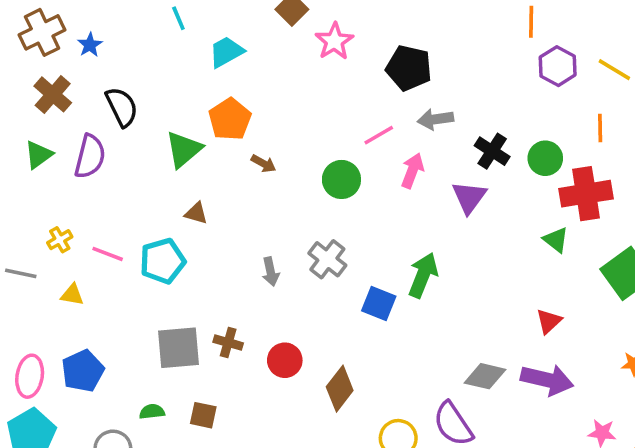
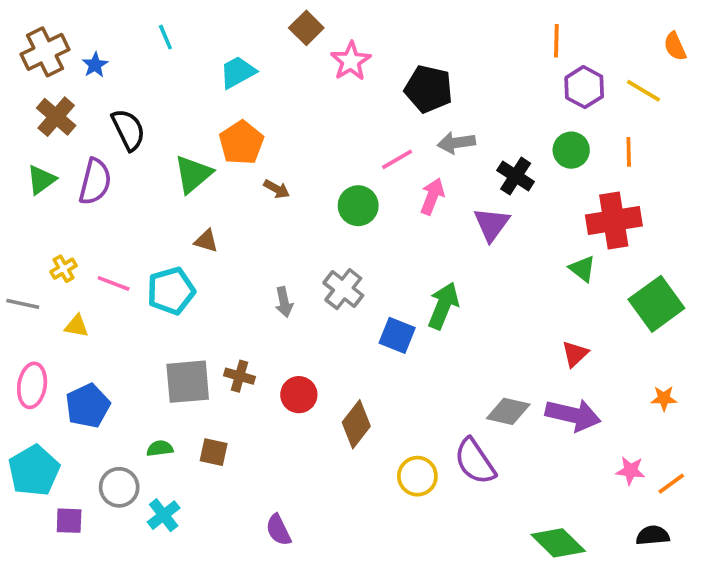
cyan line: (178, 18) -> (165, 37), moved
green circle: (545, 158) -> (571, 150), moved
pink ellipse: (30, 376) -> (32, 385), moved

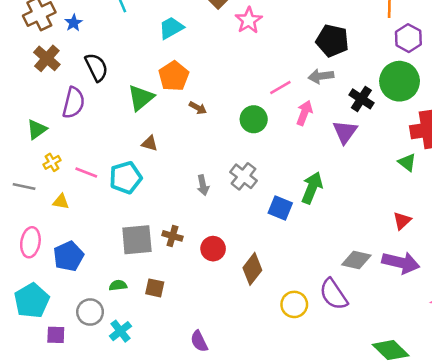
black pentagon: (429, 89) -> (332, 41), moved
green circle: (571, 150) -> (400, 81), size x1.6
green triangle: (41, 180) -> (37, 129), moved

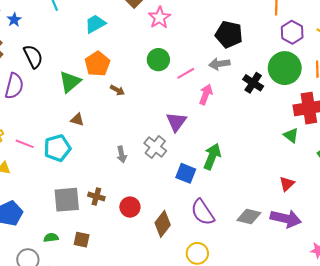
green circle: (254, 119) -> (158, 60), moved
purple triangle: (345, 132) -> (176, 122), moved
purple semicircle: (334, 294) -> (203, 212), moved

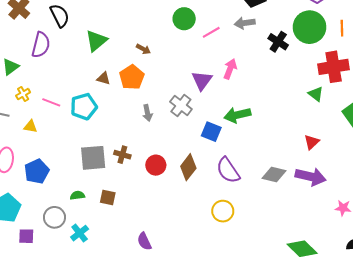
orange pentagon: (97, 64) -> (132, 77), moved
pink arrow: (206, 94) -> (230, 69), moved
green arrow: (212, 156) -> (237, 115), turned -125
brown diamond: (163, 224) -> (188, 167), moved

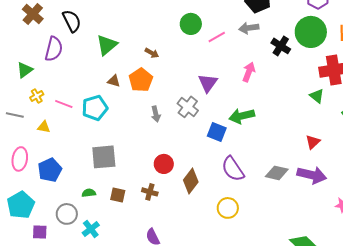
pink arrow: (230, 69) -> (249, 72), moved
brown cross: (122, 155) -> (150, 192), moved
brown diamond: (188, 167) -> (191, 181), moved

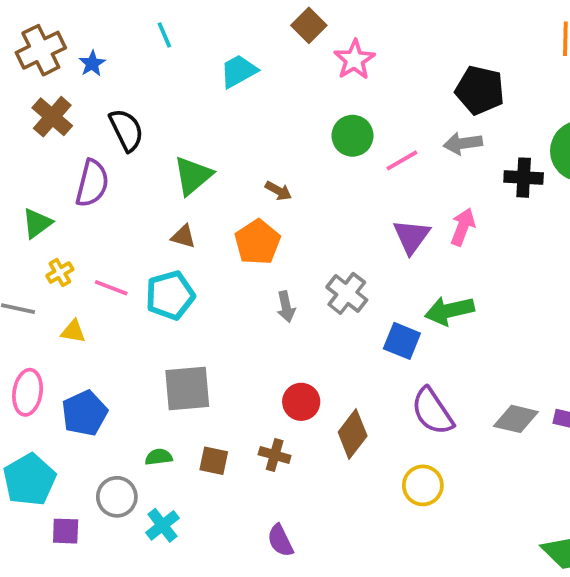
black cross: (281, 46) -> (524, 178), turned -30
brown triangle: (114, 81) -> (183, 236), moved
purple triangle: (208, 83) -> (411, 236), moved

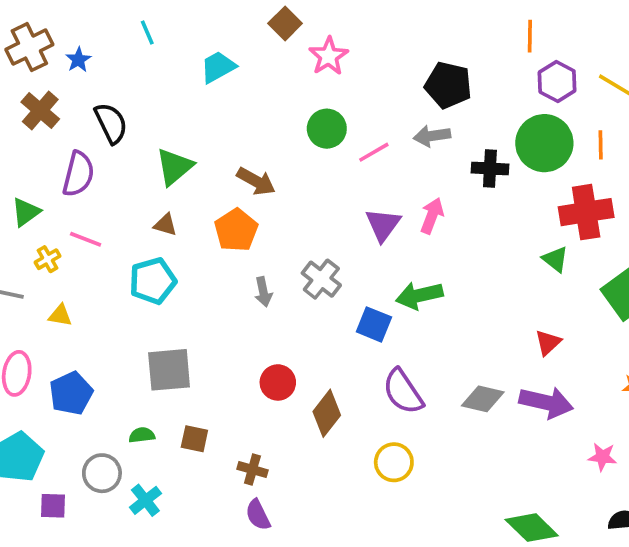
brown arrow: (278, 191) -> (256, 181), size x1.5
pink line: (111, 288) -> (86, 239), moved
brown cross: (275, 455) -> (252, 470), moved

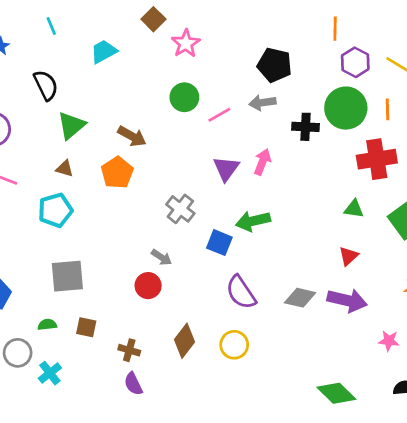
black semicircle: (111, 123) -> (46, 85), moved
green triangle: (555, 259) -> (354, 209), moved, turned -30
gray arrow: (263, 292) -> (162, 257), moved, turned -45
brown diamond: (327, 413) -> (184, 341), moved

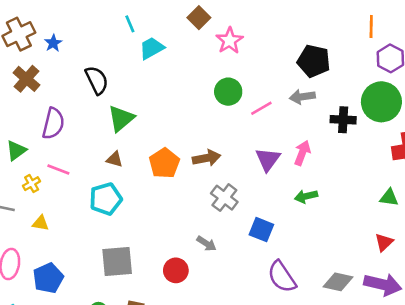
cyan line: (51, 26) -> (130, 24), moved
brown arrow: (132, 136) -> (206, 158), moved, turned -40
green arrow: (253, 221) -> (306, 196), moved, size x0.7
red circle: (148, 286) -> (176, 270), moved

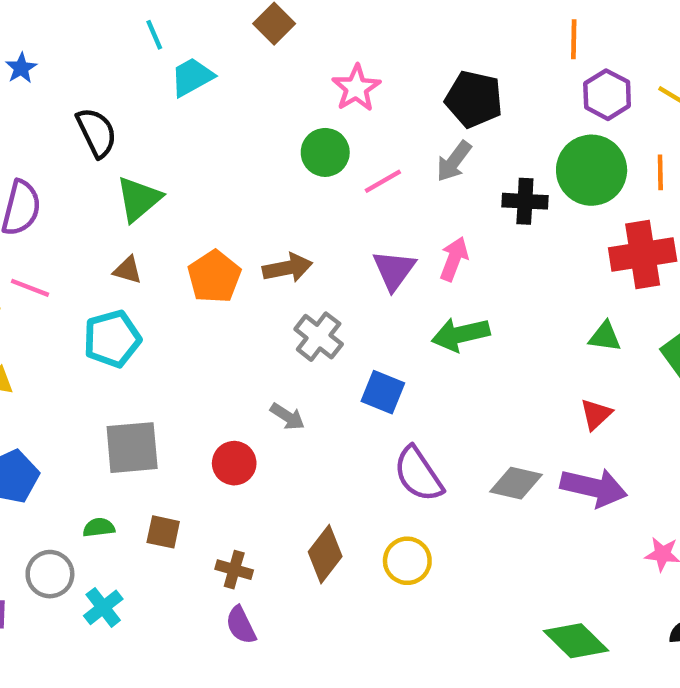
pink star: (229, 41) -> (356, 88), moved
gray arrow: (302, 97) -> (454, 161), turned -45
green arrow: (306, 196) -> (461, 334), size x1.4

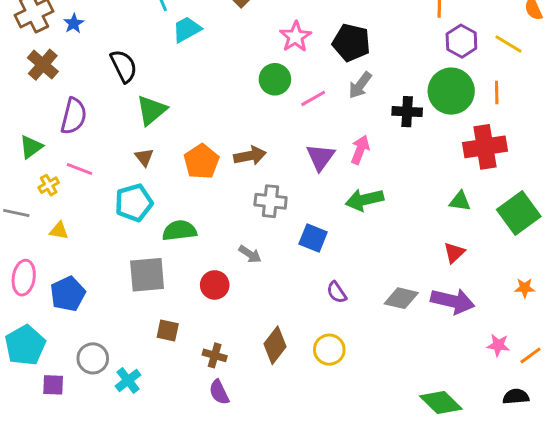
black pentagon: (474, 99) -> (351, 43), moved
brown triangle: (128, 270) -> (144, 157), turned 36
gray cross: (319, 337) -> (271, 201), turned -32
purple semicircle: (418, 474) -> (337, 292), size x0.6
green semicircle: (99, 527) -> (179, 231), moved, size x1.6

